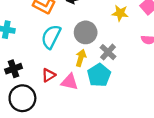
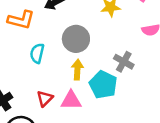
cyan semicircle: (51, 37) -> (37, 53), size x0.7
gray cross: (108, 52) -> (124, 62), moved

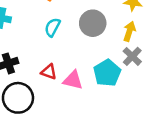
yellow arrow: (77, 70) -> (129, 31), moved
red triangle: (45, 98) -> (49, 72), turned 49

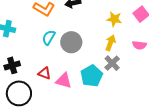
gray circle: (93, 23) -> (71, 42), moved

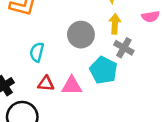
cyan semicircle: (49, 38) -> (37, 52), moved
gray circle: (71, 42) -> (81, 35), moved

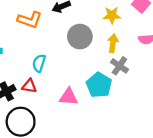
gray circle: (81, 35) -> (80, 37), moved
red triangle: (46, 84) -> (29, 86), moved

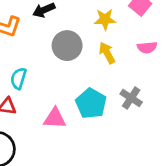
yellow arrow: (113, 43) -> (107, 53), turned -36
gray cross: (119, 66) -> (131, 98), moved

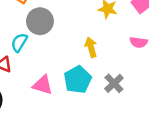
gray circle: (67, 46) -> (40, 21), moved
yellow arrow: (107, 53) -> (91, 47), moved

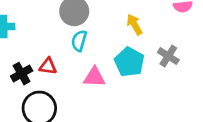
cyan semicircle: (19, 42) -> (79, 41), moved

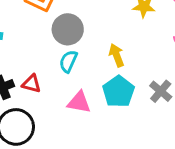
yellow arrow: (135, 25) -> (116, 55), moved

